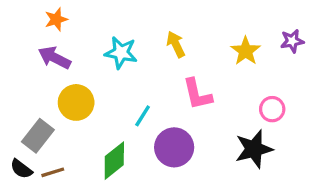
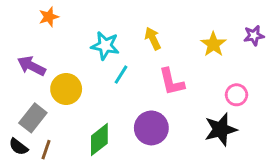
purple arrow: (54, 58) -> (31, 66), moved
cyan line: (143, 116) -> (121, 75), moved
brown line: (53, 172) -> (46, 150), turned -54

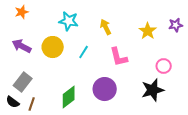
orange star: (49, 17) -> (22, 12), moved
cyan star: (105, 46) -> (69, 21), moved
yellow circle: (66, 89) -> (53, 47), moved

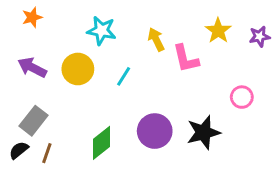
yellow star: (148, 31) -> (218, 31), moved
pink L-shape: (119, 57) -> (186, 59), moved
black star: (153, 90) -> (203, 133), moved
black semicircle: (13, 102) -> (19, 150), turned 104

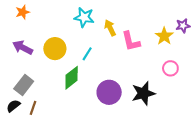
cyan star: (101, 31) -> (84, 17), moved
yellow star: (218, 31) -> (164, 36), moved
green diamond: (101, 143) -> (72, 78), moved

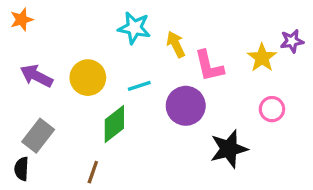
orange star: (23, 12) -> (21, 20), moved
cyan line: (87, 54) -> (139, 86), turned 40
purple circle: (109, 92) -> (186, 106), moved
black semicircle: (13, 106) -> (21, 169), turned -48
brown line: (33, 108) -> (93, 172), moved

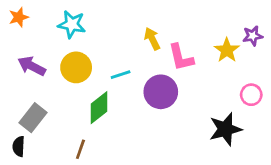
cyan star: (134, 28) -> (72, 24), moved
pink circle: (272, 109) -> (251, 95), moved
black star: (229, 149) -> (225, 129), moved

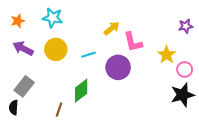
orange star: (19, 17) -> (18, 21), moved
yellow arrow: (152, 39) -> (112, 28), turned 77
yellow star: (227, 50) -> (167, 55), moved
green diamond: (99, 108) -> (81, 91), moved
black star: (225, 129) -> (182, 95), moved

